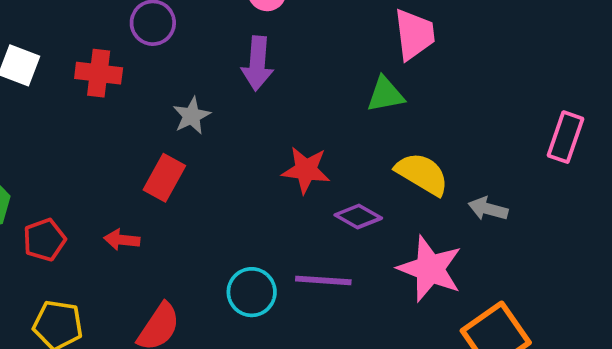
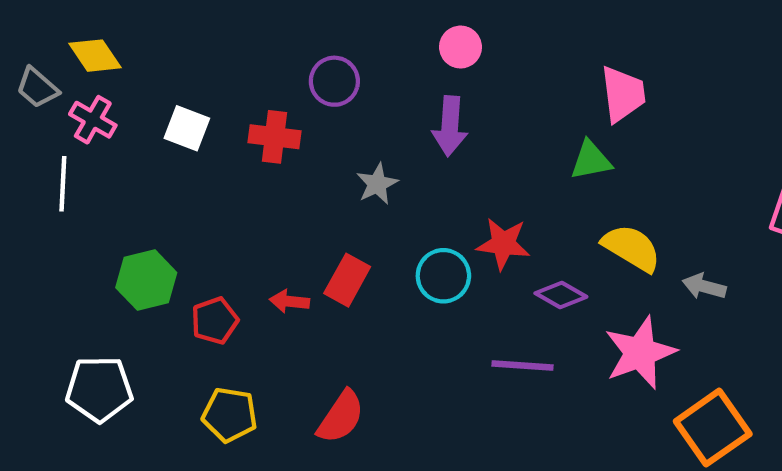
red rectangle: (164, 178) -> (347, 280), moved
red arrow: (122, 240) -> (289, 301), moved
pink star: (430, 269) -> (640, 353), turned 30
cyan circle: (252, 292) -> (443, 276), moved

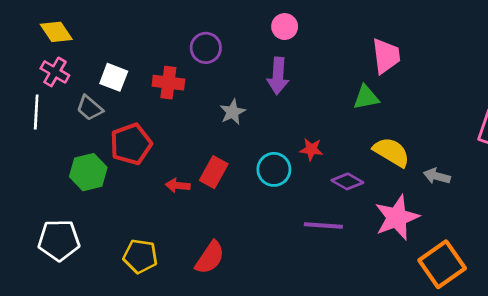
gray trapezoid: (37, 88) -> (90, 108), moved
red star: (503, 244) -> (311, 149), size x0.7
red pentagon: (215, 321) -> (131, 144), moved, size x1.4

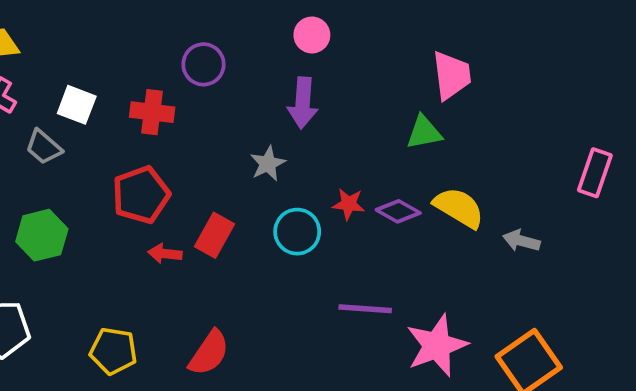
gray star: (233, 112) -> (268, 164), moved
red pentagon: (131, 144) -> (141, 195), moved
purple diamond: (347, 181) -> (398, 211), moved
pink star: (397, 217) -> (437, 345), moved

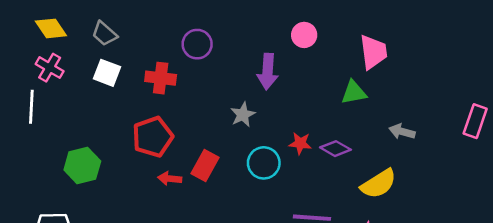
pink circle: (312, 35) -> (304, 35), moved
gray trapezoid: (44, 147) -> (104, 34), moved
yellow semicircle: (459, 208) -> (379, 184), moved, turned 117
gray arrow: (521, 241) -> (402, 132), moved

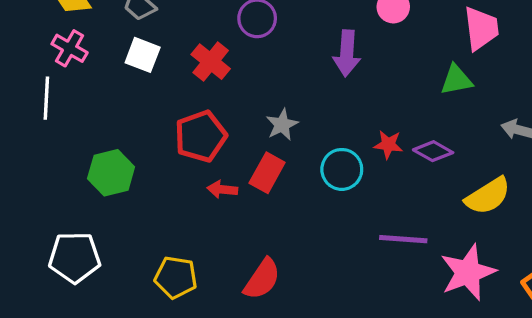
red cross: (161, 78) -> (211, 62), turned 32
gray star: (243, 115) -> (282, 125), moved

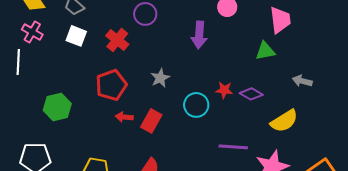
red rectangle: (267, 173) -> (151, 121), moved

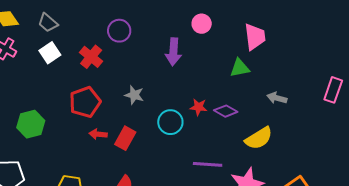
white square: (76, 36) -> (50, 53), turned 35
gray star: (160, 78) -> (134, 95), turned -30

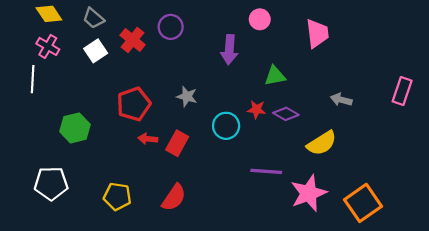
red cross: (91, 57) -> (133, 40), moved
green triangle: (240, 68) -> (275, 76), moved

